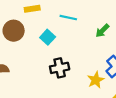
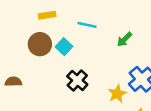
brown circle: (14, 31) -> (40, 44), moved
black cross: (60, 68) -> (77, 80), turned -36

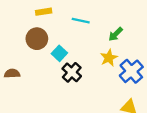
cyan square: (64, 47) -> (59, 53), moved
yellow star: (117, 94) -> (109, 58), moved

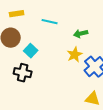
green arrow: (116, 34) -> (81, 34), turned 32
black cross: (72, 72) -> (23, 73), moved, turned -30

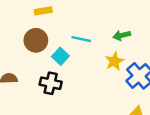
cyan line: (50, 22) -> (81, 39), moved

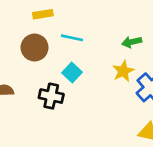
cyan line: (81, 39) -> (72, 38), moved
cyan square: (60, 56) -> (72, 72), moved

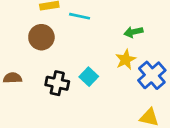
cyan line: (72, 38) -> (80, 16), moved
cyan square: (72, 72) -> (89, 77), moved

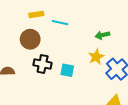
cyan square: (89, 77) -> (67, 70), turned -32
black cross: (57, 83) -> (43, 64), moved

